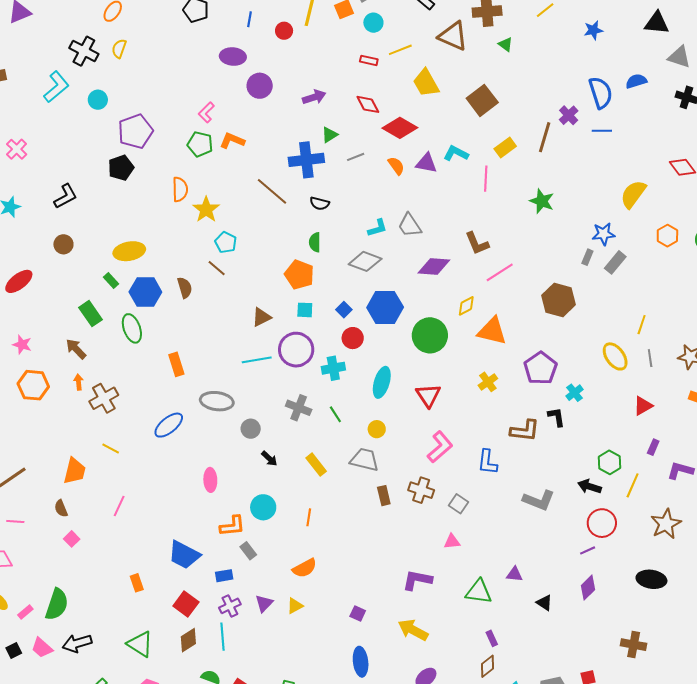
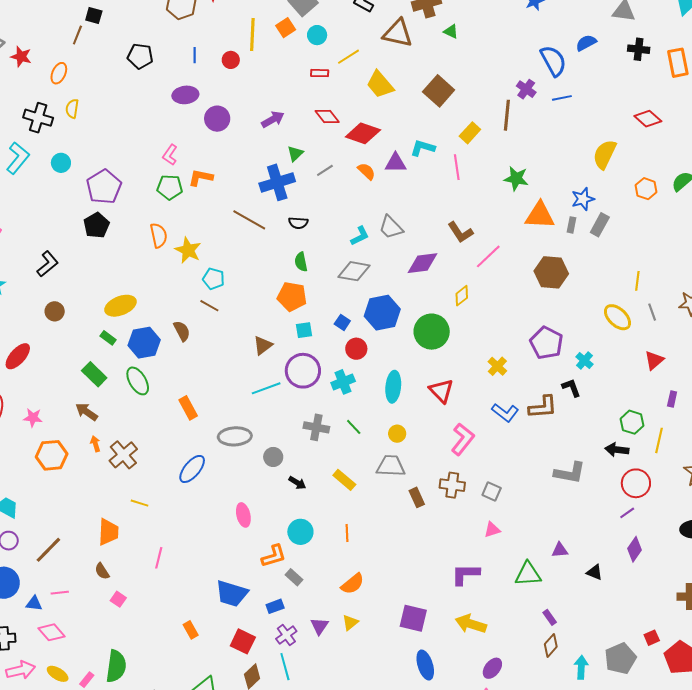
orange triangle: (492, 331) -> (540, 215), moved
blue L-shape: (487, 462) -> (505, 413), moved, turned -48
purple square: (358, 613) -> (413, 618), size x1.8

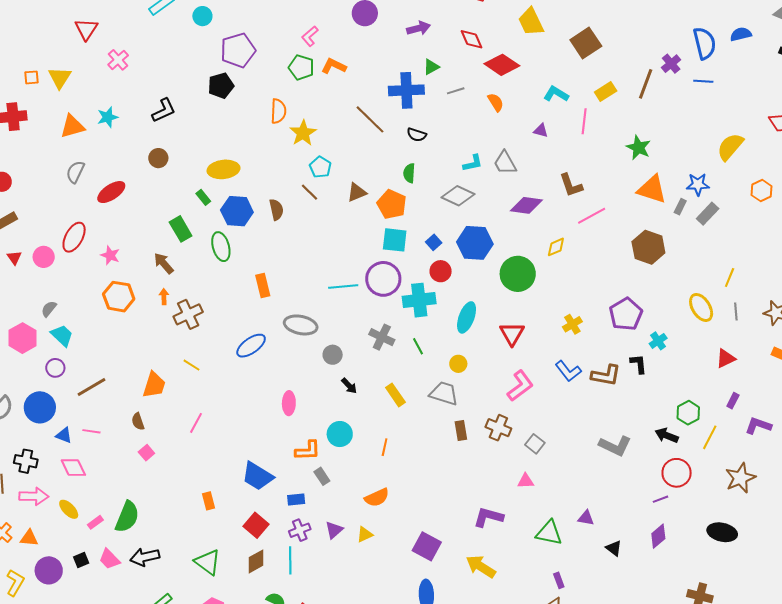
purple triangle: (396, 163) -> (541, 131), moved, size x0.7
cyan square: (304, 330) -> (395, 240), size x1.5
brown triangle: (263, 345) -> (357, 192), moved
cyan cross: (343, 382) -> (419, 300), size x1.4

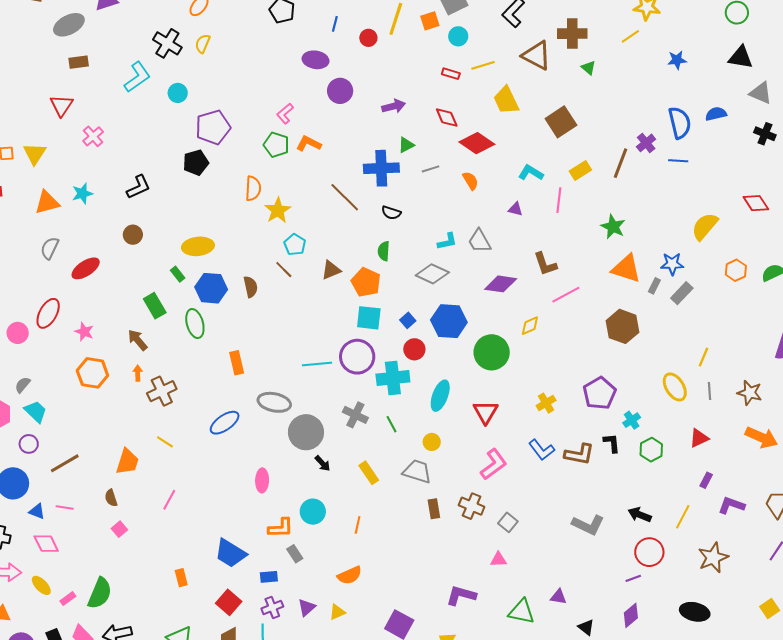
gray circle: (333, 355) -> (306, 432), size x1.8
green hexagon: (688, 413) -> (651, 450), moved

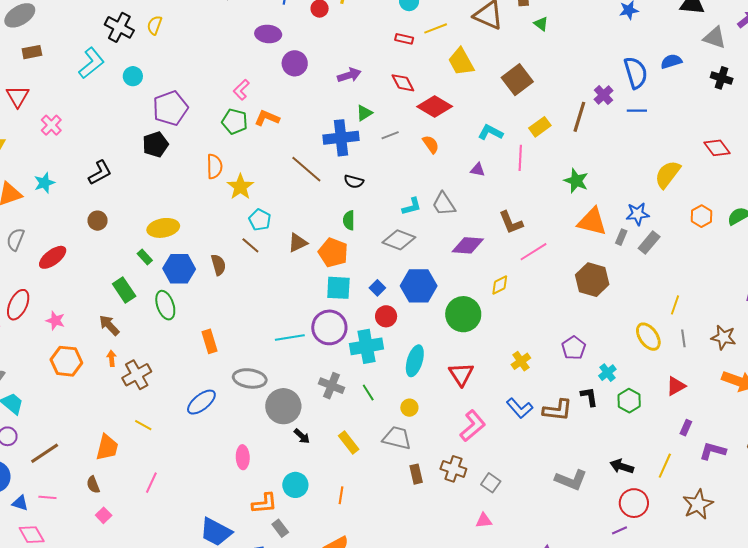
purple pentagon: (600, 393) -> (574, 348), size x0.7

